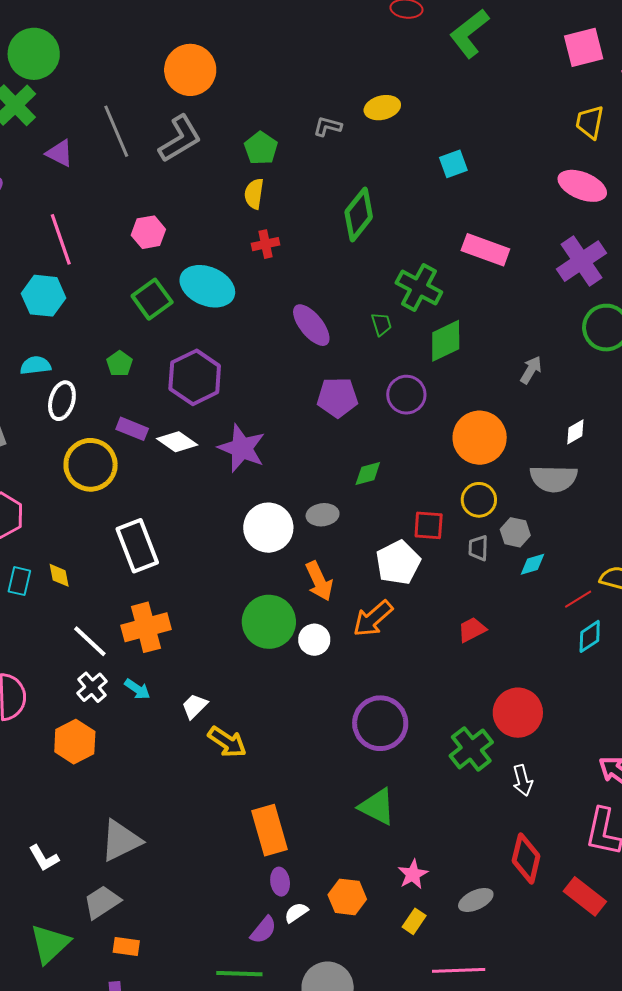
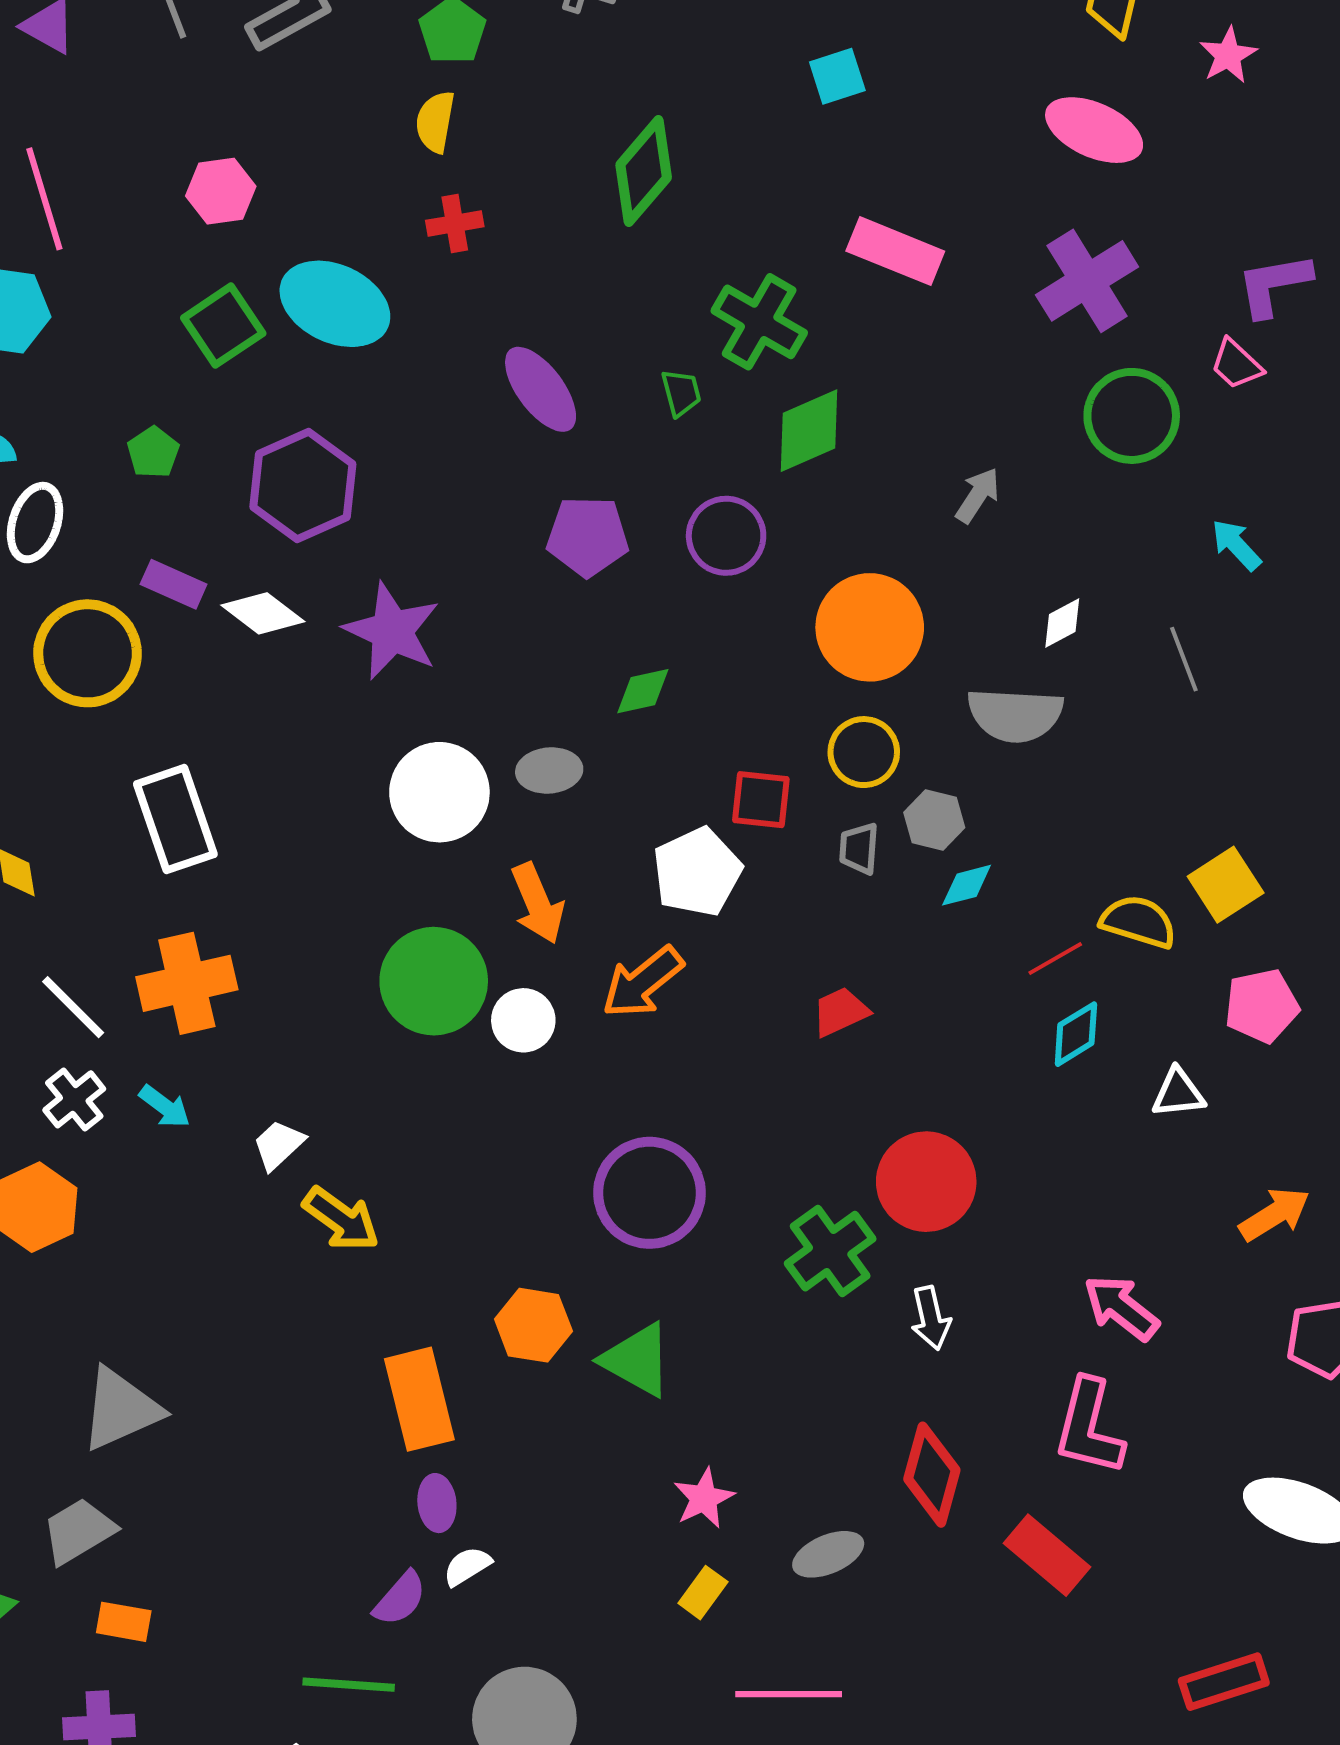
orange hexagon: (347, 897) -> (533, 1325), moved

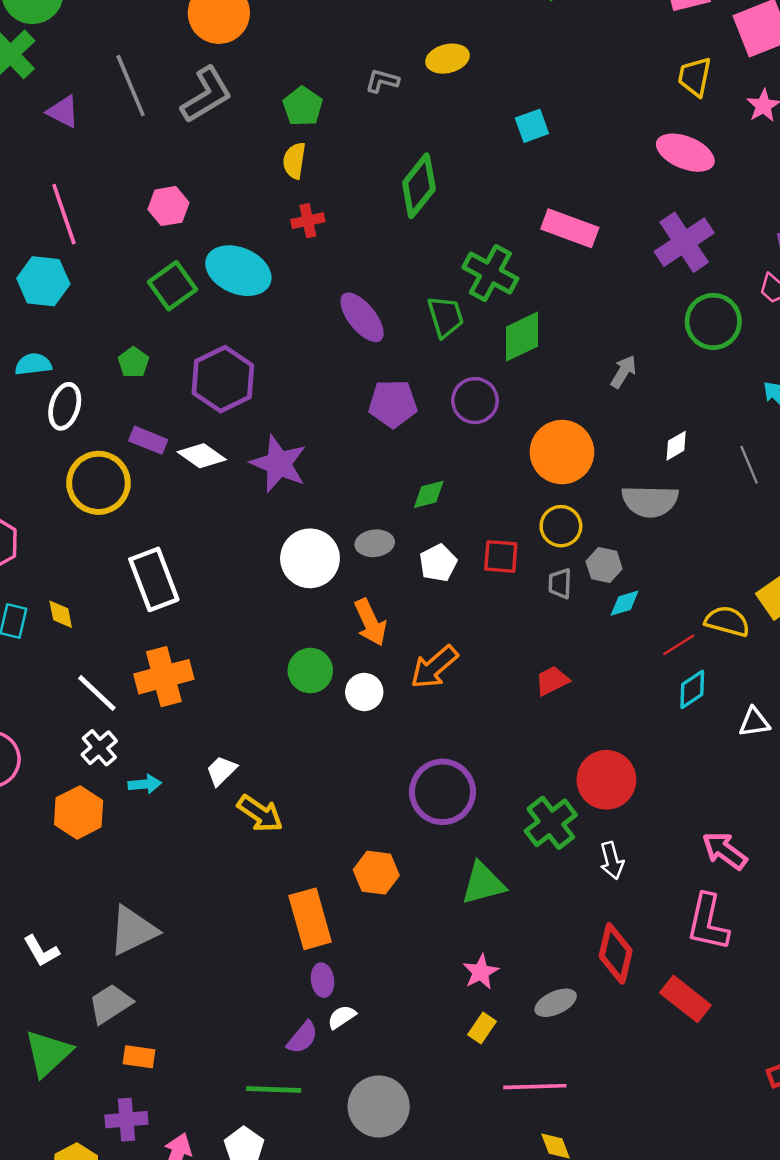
green trapezoid: (681, 393) -> (446, 317), size x1.5
white pentagon: (697, 872) -> (438, 563), moved, size x0.7
green circle: (434, 981) -> (310, 671), size x0.7
cyan arrow: (165, 1106) -> (145, 784), moved, turned -40
green triangle: (637, 1360) -> (483, 883), moved, turned -42

